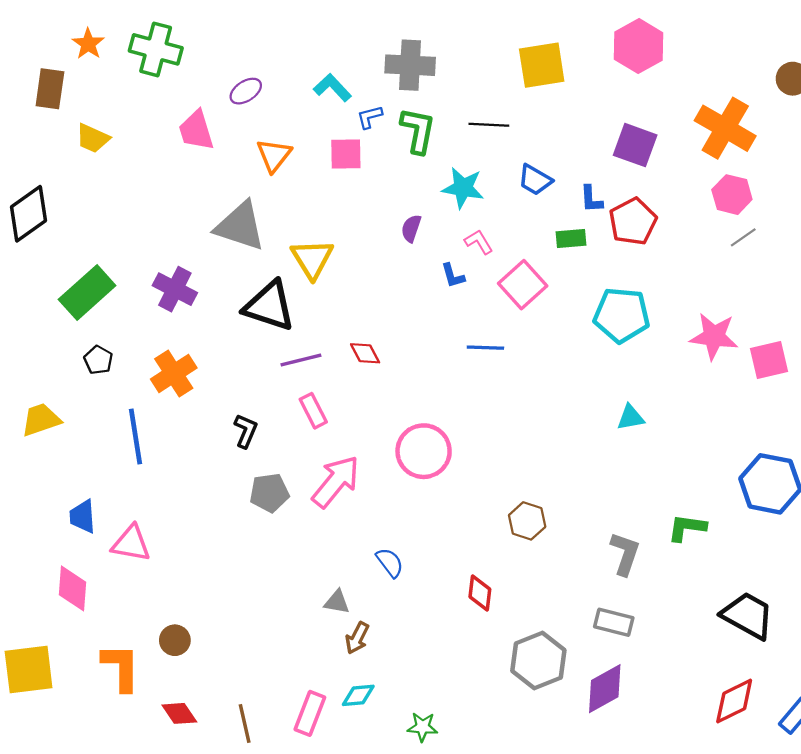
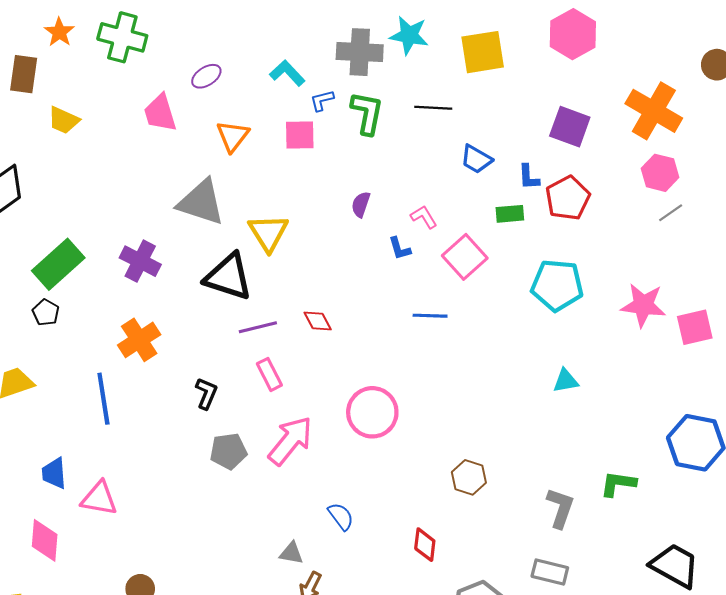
cyan star: (463, 188) -> (409, 35), moved
black pentagon: (98, 360) -> (46, 313), moved

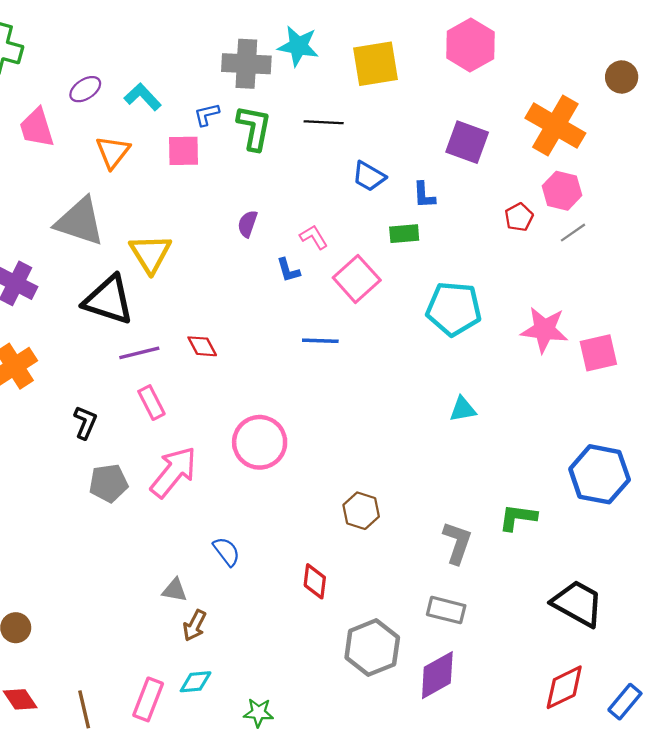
cyan L-shape: (287, 73) -> (143, 97), moved
red pentagon: (568, 198) -> (519, 217), moved, size x0.6

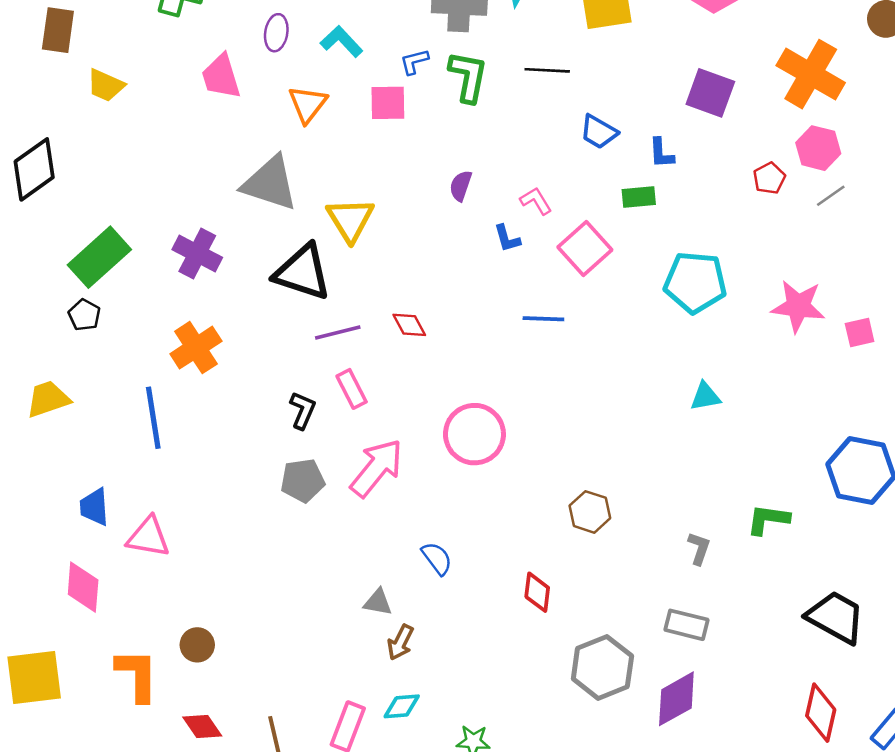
purple ellipse: (85, 89) -> (276, 33), turned -48
pink square: (598, 353) -> (860, 333), size x0.7
black L-shape: (85, 422) -> (303, 410), moved
gray L-shape: (457, 543) -> (699, 548), size x0.7
red diamond: (564, 687) -> (821, 713), turned -51

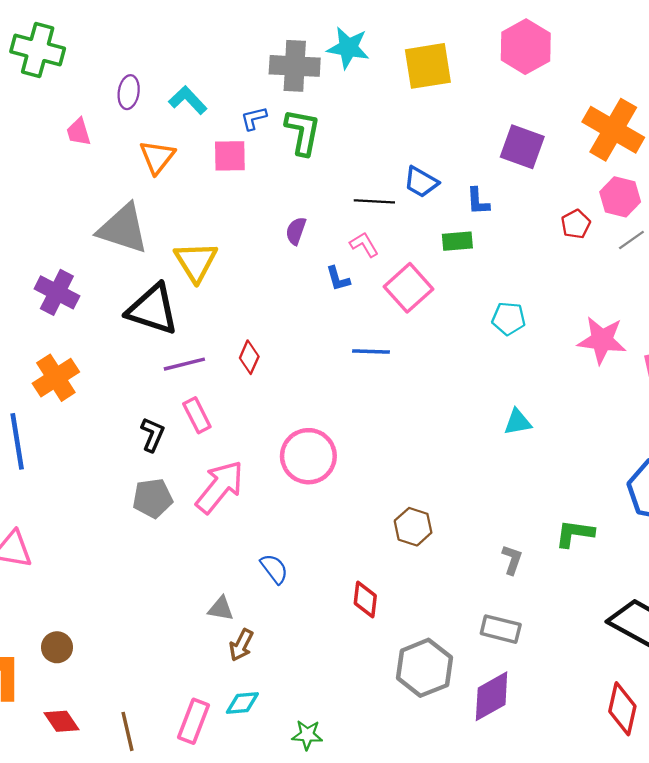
black line: (547, 70) -> (374, 201), moved
pink trapezoid: (221, 77) -> (79, 132), size x0.7
cyan pentagon: (695, 282) -> (509, 319), size x0.6
red diamond: (409, 325) -> (249, 357), turned 52

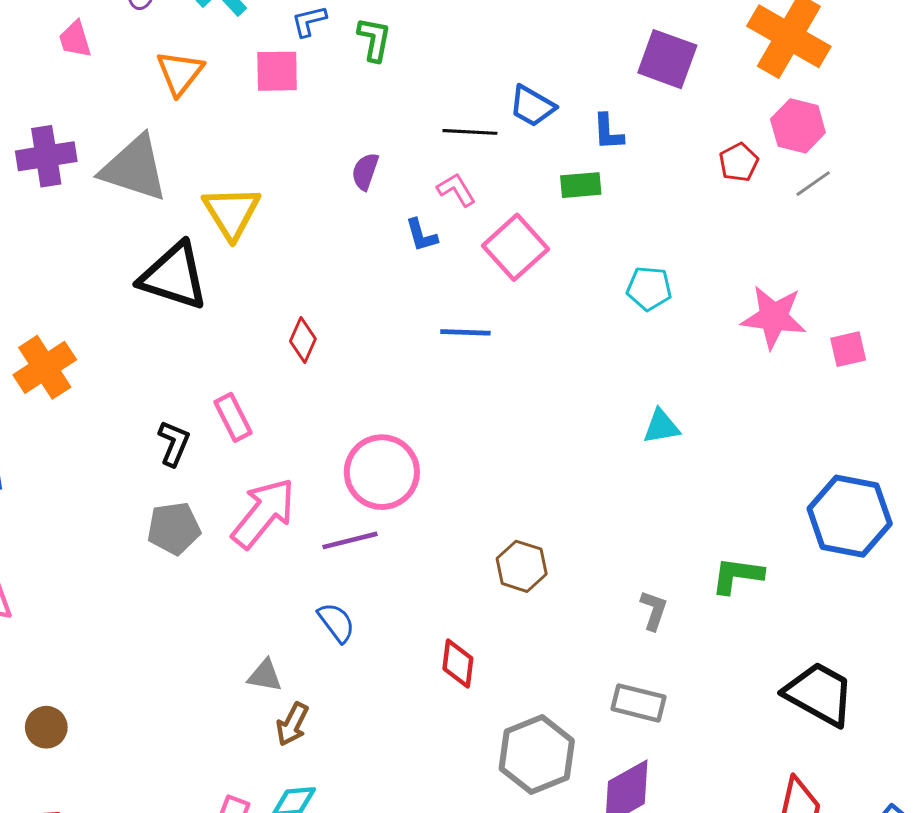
green L-shape: (303, 132) -> (374, 39), size x0.7
purple cross: (57, 292) -> (46, 156), moved, turned -36
purple line: (184, 364) -> (350, 540), moved

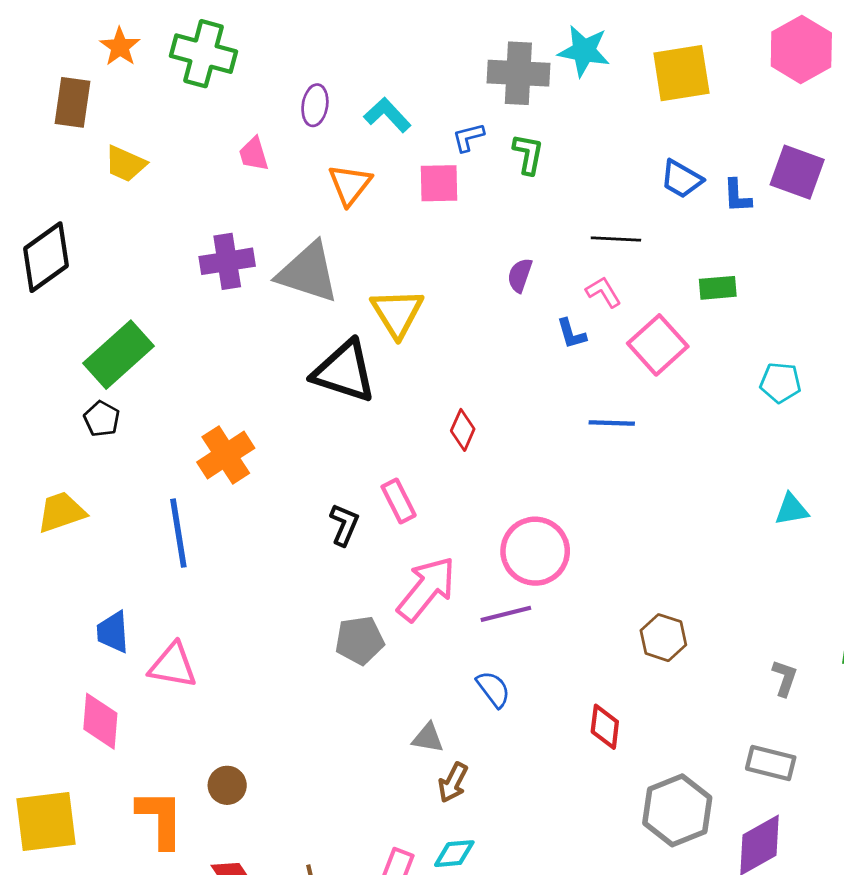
blue trapezoid: (532, 106) -> (681, 179), moved
blue L-shape: (608, 132) -> (737, 196), moved
gray pentagon: (174, 528) -> (360, 640), moved

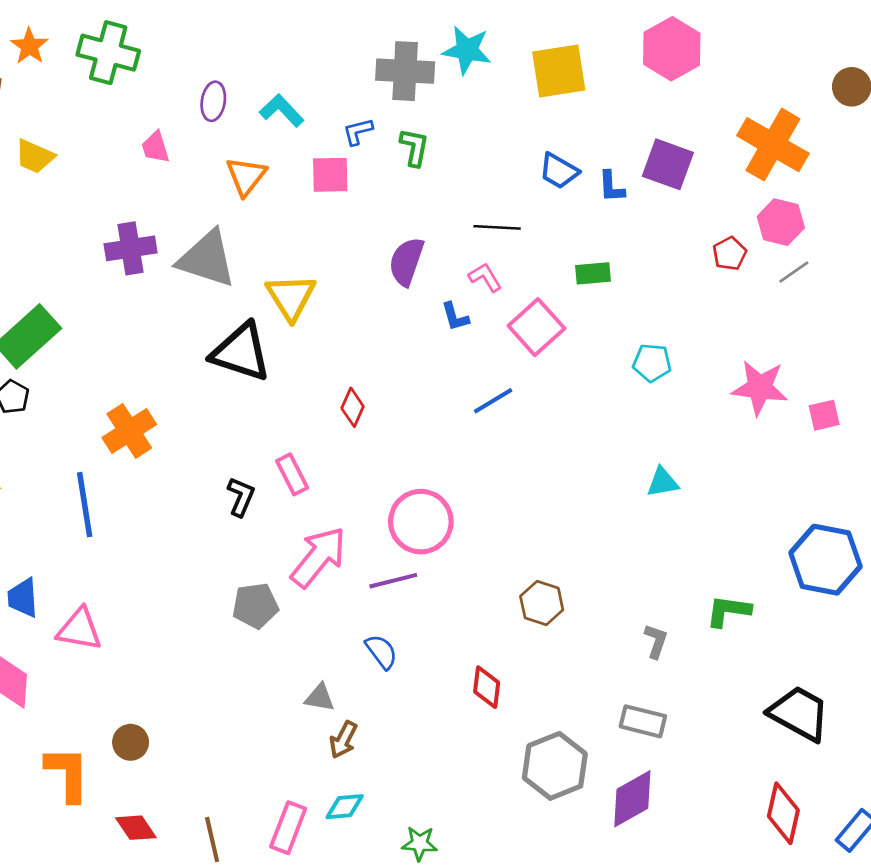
purple semicircle: (520, 275) -> (406, 262), size x1.5
blue line: (612, 423) -> (493, 401), turned -33

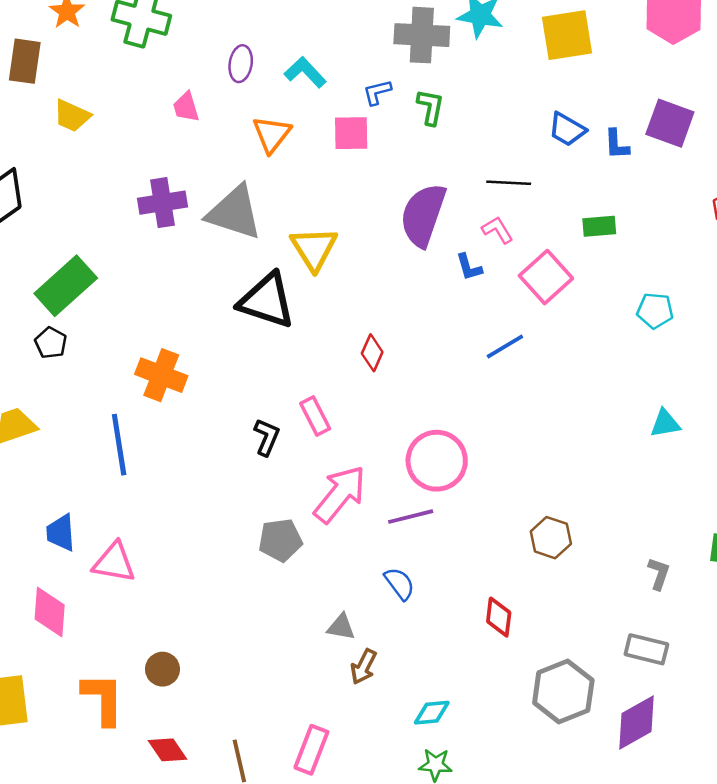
purple semicircle: (406, 262) -> (423, 215), size x1.4
orange cross: (129, 431) -> (161, 375), turned -36
cyan diamond: (345, 807) -> (432, 713), moved

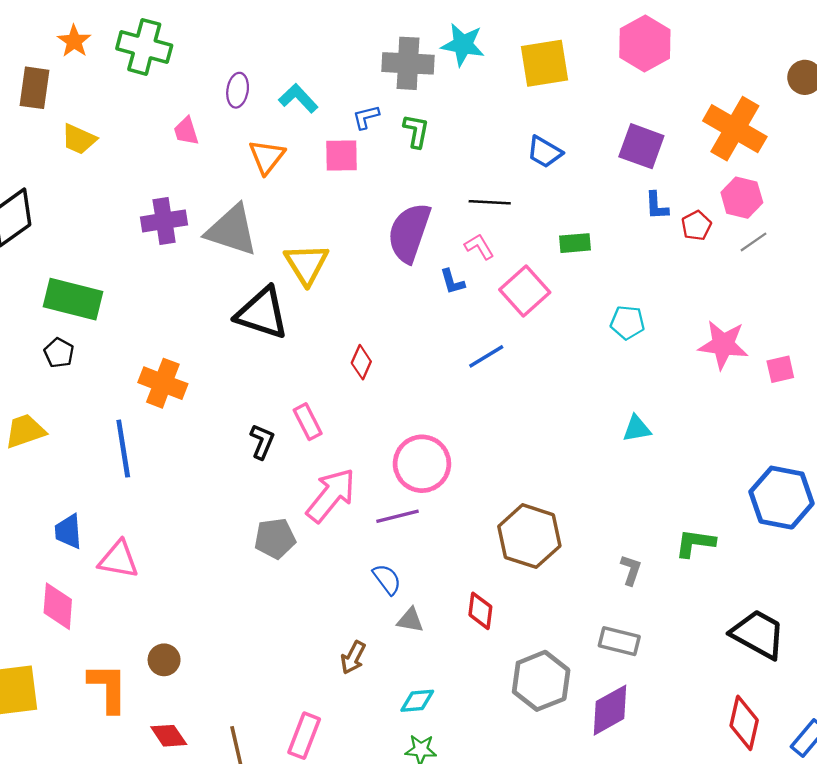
blue L-shape: (617, 144) -> (657, 206), moved
green rectangle: (66, 286) -> (73, 299), turned 56
brown hexagon: (551, 538) -> (529, 536), size x1.6
gray triangle: (341, 627) -> (410, 620), moved

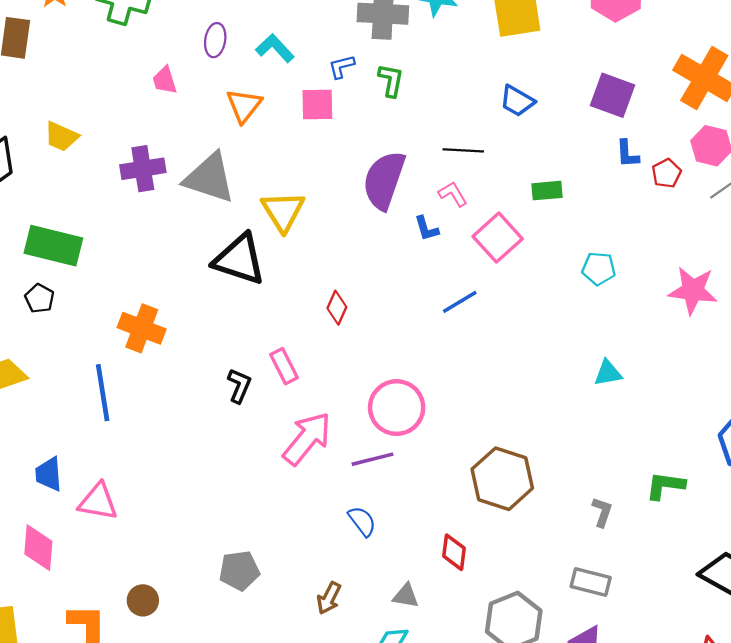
yellow trapezoid: (79, 139) -> (61, 137), moved
gray pentagon: (275, 538) -> (239, 571), moved
gray triangle: (410, 620) -> (406, 596), moved

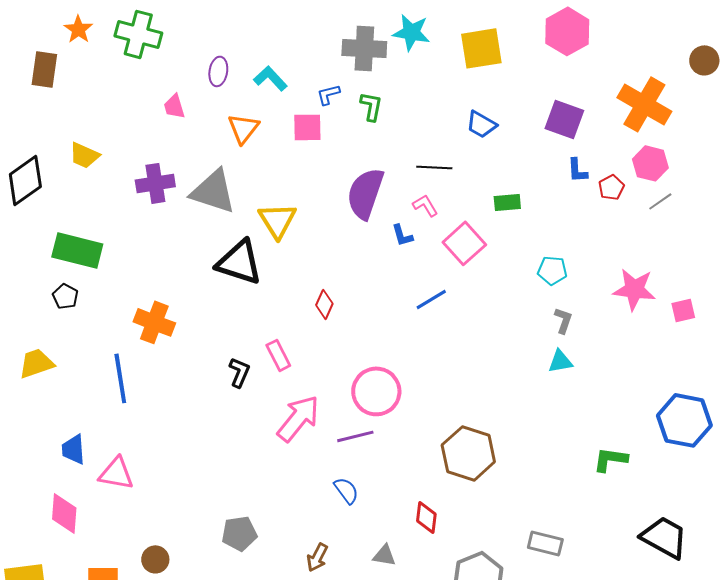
gray L-shape: (602, 512) -> (563, 320), moved

